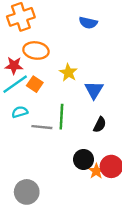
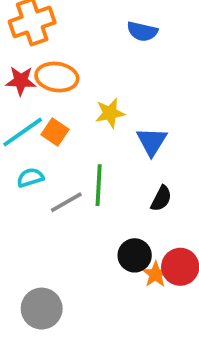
red star: (14, 66) -> (21, 81), moved
yellow star: (68, 73) -> (110, 113), turned 30
gray line: (42, 127) -> (66, 202), turned -36

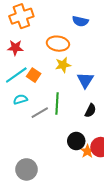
orange ellipse: (57, 77) -> (58, 44), moved

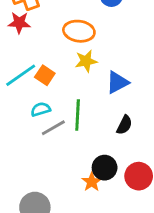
red star: (15, 48) -> (19, 23), moved
blue triangle: (85, 80) -> (117, 82), turned 30
cyan semicircle: (20, 99) -> (41, 109), moved
orange star: (87, 151) -> (92, 182), moved

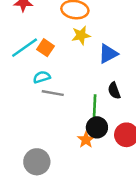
green line: (78, 115) -> (95, 108), moved
black semicircle: (124, 125) -> (114, 91), turned 133
gray line: (53, 128) -> (53, 93), turned 40

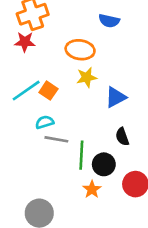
green line: (95, 108) -> (81, 155), moved
black circle: (97, 127) -> (104, 164), moved

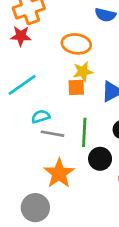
orange square: (48, 91) -> (76, 87), moved, turned -36
green line: (81, 155) -> (84, 132), moved
orange star: (92, 189) -> (59, 173), moved, size x1.6

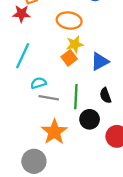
cyan line: (22, 85) -> (23, 56), turned -30
orange square: (76, 87) -> (69, 58), turned -35

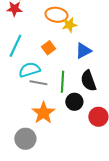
yellow star: (75, 44) -> (69, 25), moved
orange square: (69, 58) -> (48, 48), moved
cyan semicircle: (38, 83) -> (29, 70), size x1.5
black semicircle: (105, 95) -> (88, 81), size x1.5

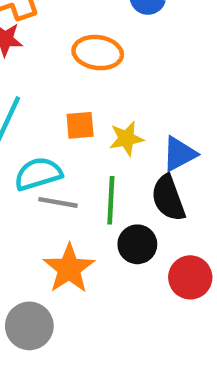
yellow star: (69, 25) -> (126, 139), moved
orange square: (48, 48) -> (80, 125), turned 32
blue triangle: (83, 51) -> (179, 154), moved

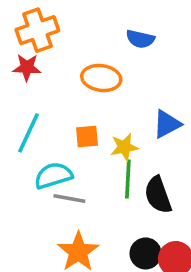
blue triangle: (179, 154) -> (167, 124), moved
green line: (111, 200) -> (128, 179), moved
black circle: (137, 244) -> (146, 253), moved

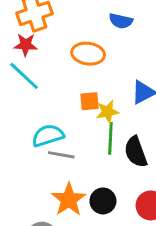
cyan line: (29, 133) -> (24, 76), moved, turned -72
orange square: (87, 136) -> (90, 101), moved
black circle: (146, 253) -> (103, 201), moved

